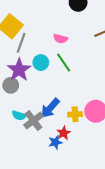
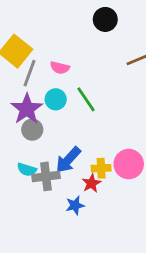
pink semicircle: (60, 39) -> (60, 68), moved
gray circle: (11, 85) -> (32, 130), moved
gray cross: (34, 121) -> (46, 176), turned 30
red star: (64, 133) -> (91, 183), moved

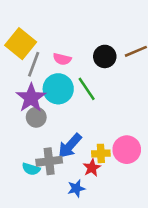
black circle: (105, 19) -> (105, 56), moved
cyan circle: (56, 99) -> (58, 89), size x1.5
cyan semicircle: (27, 170) -> (31, 169), moved

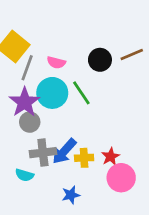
pink circle: (127, 150) -> (121, 178), moved
yellow cross: (101, 153) -> (84, 158), moved
gray cross: (49, 161) -> (43, 153), moved
red star: (92, 168) -> (111, 157), moved

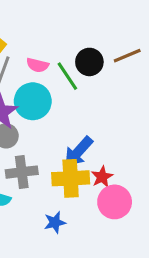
green line: (81, 93) -> (67, 76), moved
blue arrow: (64, 151) -> (78, 152), moved
yellow cross: (84, 158) -> (71, 178), size x1.6

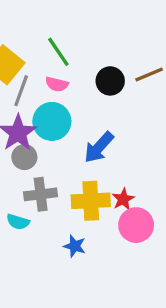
green line: (67, 76) -> (58, 52), moved
blue arrow: (78, 152) -> (99, 147), moved
blue star: (55, 222) -> (75, 246), turned 30

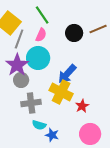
pink semicircle: (57, 84) -> (41, 35), turned -80
yellow cross: (91, 201) -> (61, 92), moved, turned 30
cyan semicircle: (18, 222) -> (39, 125), moved
pink circle: (136, 225) -> (90, 134), moved

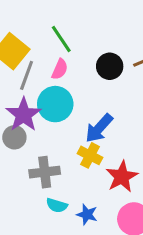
gray circle: (21, 80) -> (14, 137), moved
yellow cross: (61, 92) -> (90, 155), size x0.7
red star: (82, 106) -> (122, 177), size x1.5
blue star: (52, 135) -> (87, 214), moved

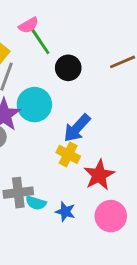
black circle: (110, 66) -> (68, 68), moved
pink semicircle: (60, 69) -> (29, 25), moved, turned 36
gray cross: (45, 172) -> (18, 193), moved

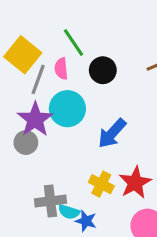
pink semicircle: (29, 25) -> (61, 69), moved, turned 114
yellow cross: (68, 154) -> (101, 184), moved
blue star: (65, 212) -> (86, 221), moved

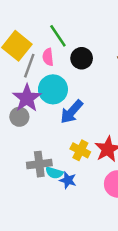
blue arrow: (112, 133) -> (72, 112), moved

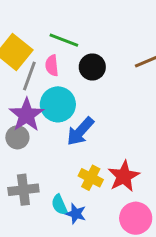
green line: (58, 36) -> (64, 40), turned -35
gray cross: (39, 164) -> (23, 190), moved
cyan semicircle: (54, 173) -> (59, 205), turned 49

